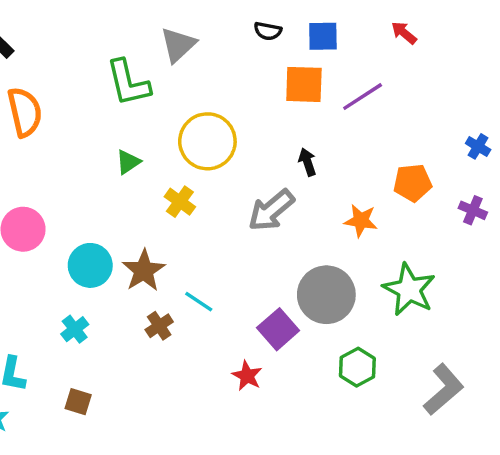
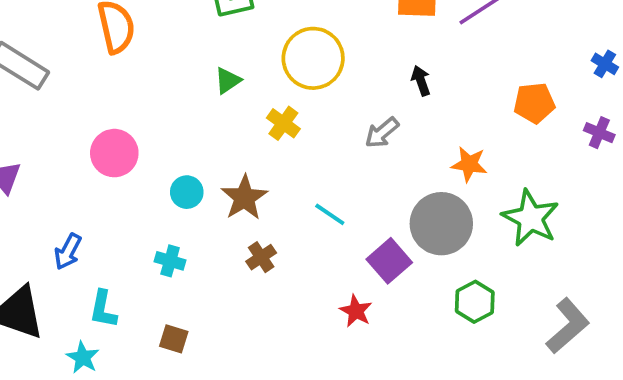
gray arrow: (271, 210) -> (382, 133), size x0.7
orange star: (361, 221) -> (469, 164), moved
cyan circle: (90, 265) -> (187, 192), size x0.7
cyan line: (199, 302) -> (330, 214), moved
cyan cross: (75, 329) -> (170, 261), turned -36

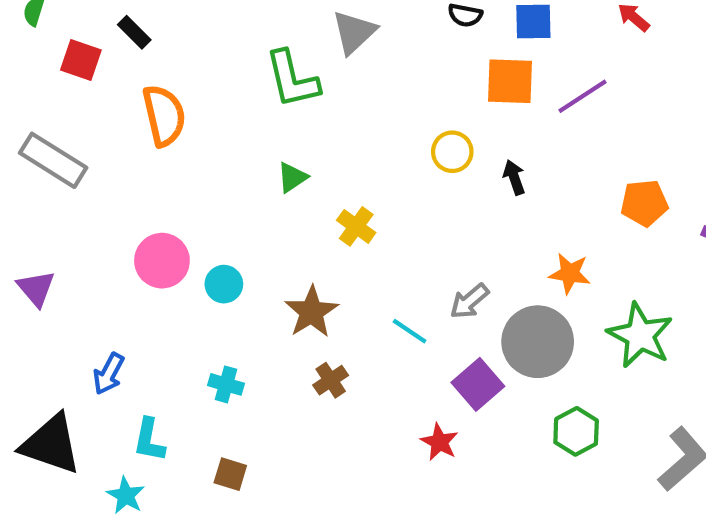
yellow circle: (313, 58) -> (452, 152), moved, size x0.6
gray arrow: (382, 133) -> (469, 301), moved
cyan circle: (187, 192) -> (224, 284), moved

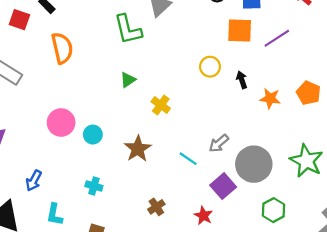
orange pentagon: (644, 203) -> (309, 93), turned 30
orange star: (570, 273) -> (270, 98), moved
brown cross: (331, 380) -> (156, 207), moved

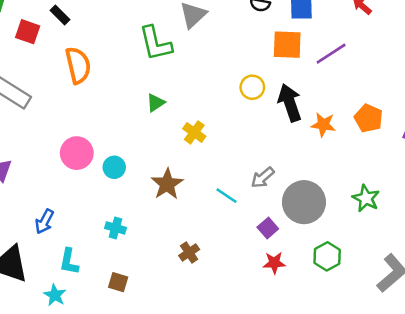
black arrow: (242, 80) -> (290, 103), size x1.8
green star: (306, 161) -> (366, 198), size x0.7
purple square: (223, 186) -> (268, 228), size x0.7
red star: (203, 216) -> (274, 263), moved, turned -30

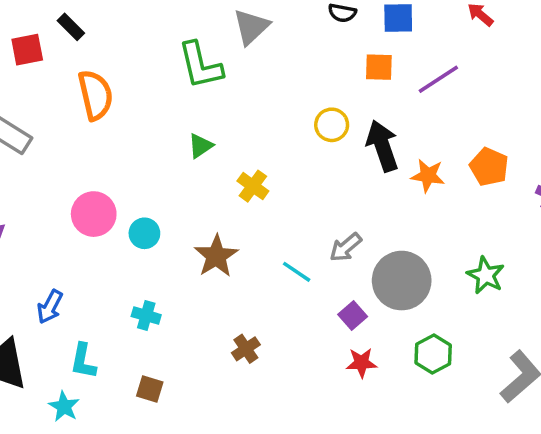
red square: (28, 32) -> (27, 50), turned -30
orange square: (287, 45) -> (379, 67), size x0.7

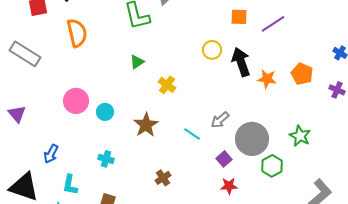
green hexagon: (433, 354) -> (272, 166), moved

